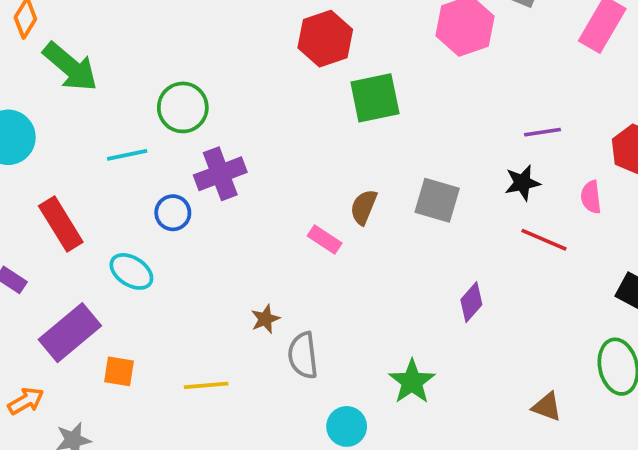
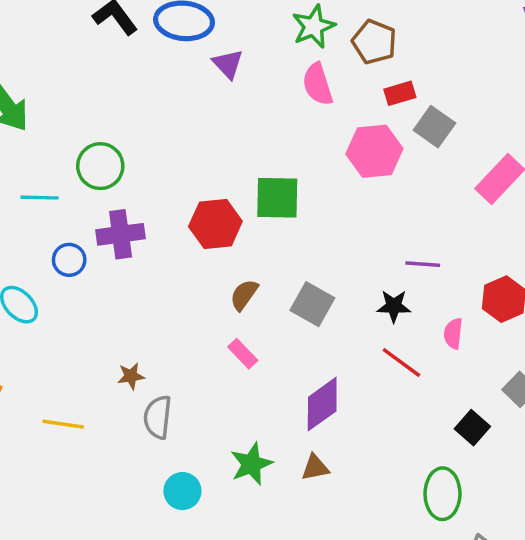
red hexagon: (325, 39) -> (215, 224), moved
pink rectangle: (325, 239) -> (243, 354), moved
purple diamond: (471, 302) -> (322, 404), size x1.5
brown triangle: (547, 407) -> (315, 468), moved, turned -44

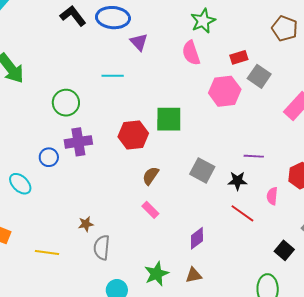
green star: (314, 26) -> (203, 21), moved
brown pentagon: (374, 42) -> (285, 28), moved
cyan line: (40, 198) -> (113, 76), moved
gray square: (312, 304) -> (202, 170), moved
purple diamond: (322, 404) -> (197, 238), size x0.7

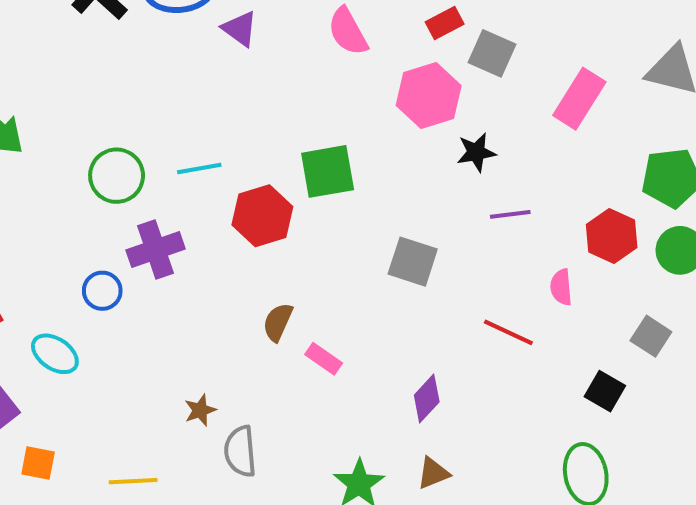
cyan line: (113, 76) -> (199, 168), moved
brown semicircle: (151, 176) -> (278, 322), moved
black star: (237, 181) -> (476, 152), moved

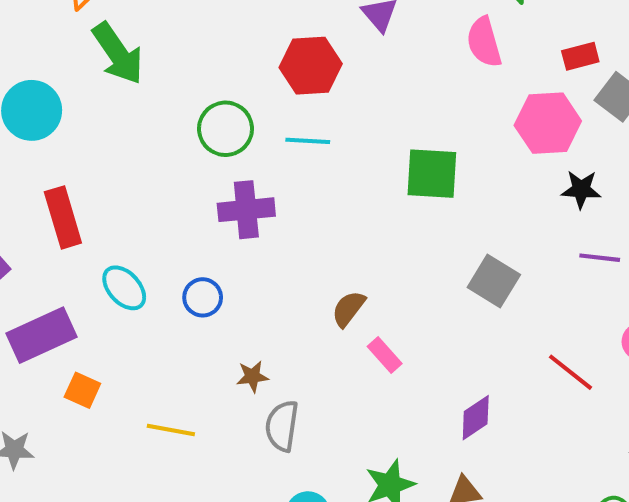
red hexagon: (262, 216) -> (311, 66), moved
blue circle: (102, 291) -> (203, 297), moved

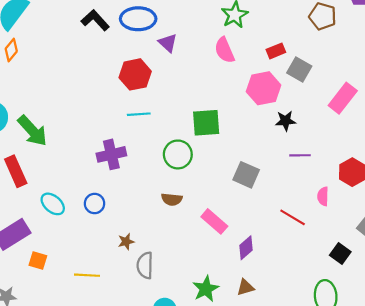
green arrow: (118, 53) -> (32, 131), moved
green circle: (226, 129) -> (178, 154), moved
brown semicircle: (348, 309) -> (172, 199), turned -114
pink rectangle: (385, 355) -> (214, 221), moved, size x1.4

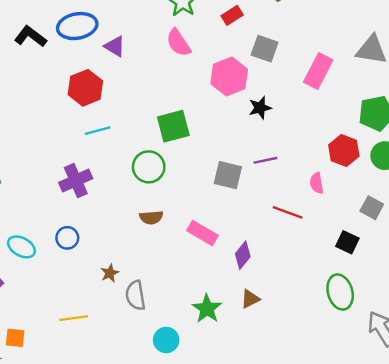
red rectangle: (276, 51) -> (232, 15), moved
purple line: (300, 155) -> (265, 160), moved
orange square: (38, 260) -> (15, 338), moved

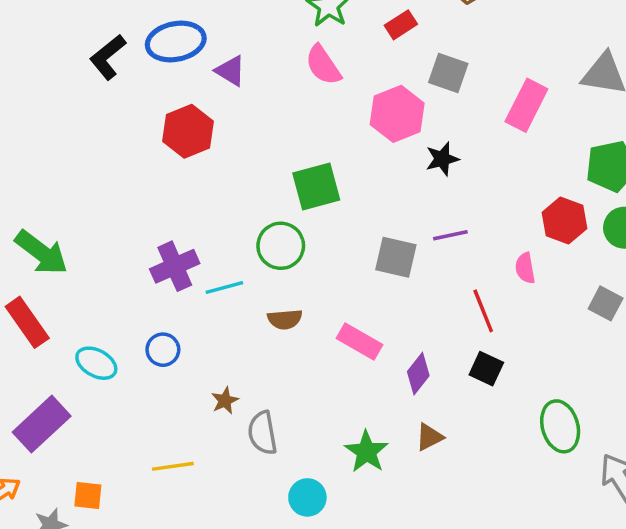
black L-shape: (30, 36) -> (108, 57), turned -76
cyan line: (98, 131) -> (224, 288), moved
red line: (288, 212) -> (483, 311), turned 48
black square: (347, 242) -> (486, 369), moved

